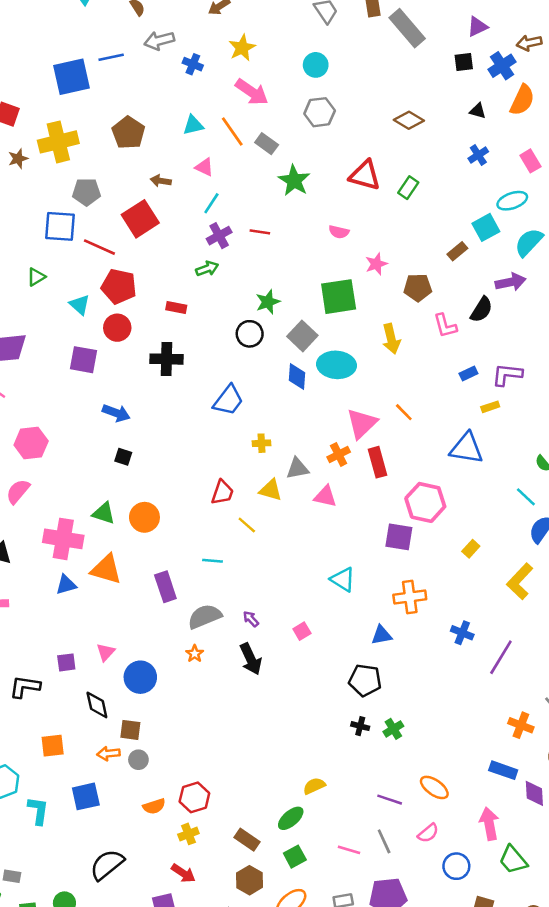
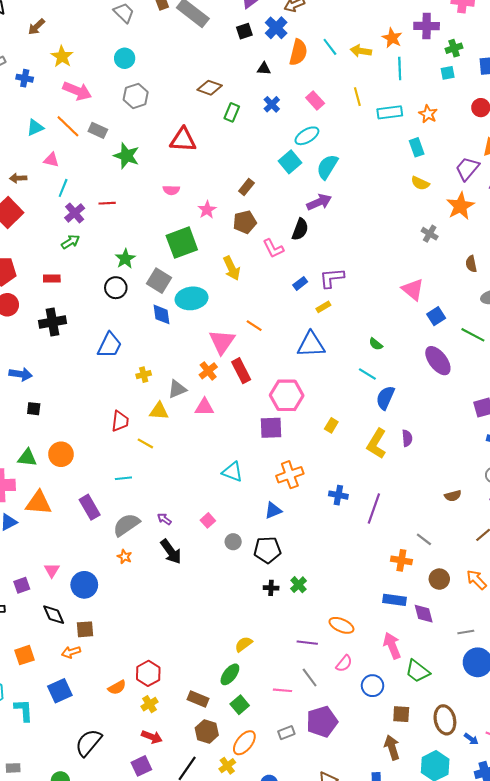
green rectangle: (408, 188) -> (232, 112), moved
brown rectangle: (457, 251) -> (246, 187), moved
gray circle: (138, 760) -> (233, 542), moved

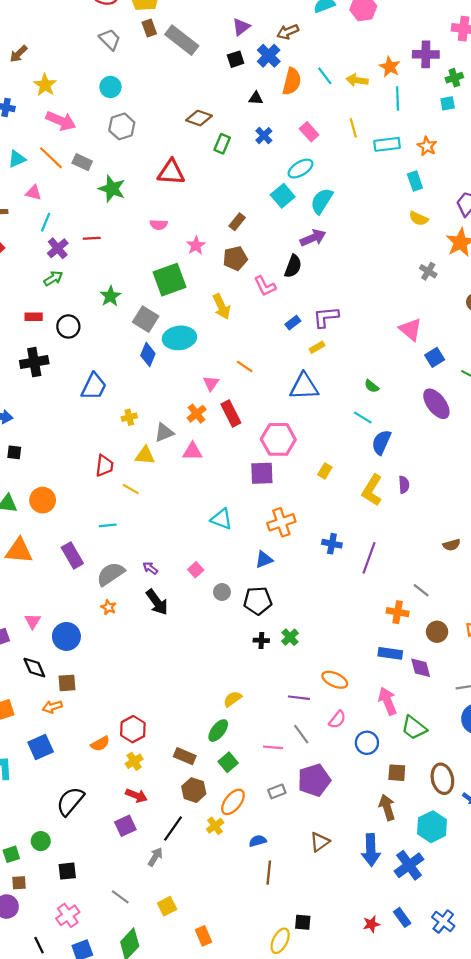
black circle: (116, 288) -> (68, 326), moved
blue diamond: (161, 314) -> (148, 355), turned 30
pink triangle: (222, 342) -> (211, 383), size x0.6

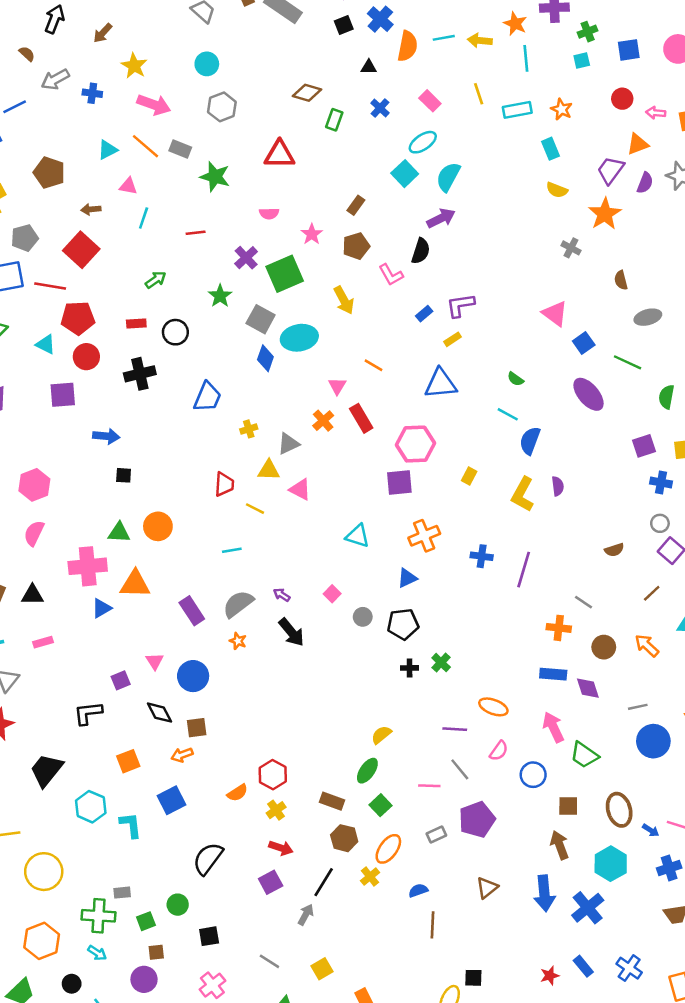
cyan line: (325, 76) -> (444, 38), turned -60
purple cross: (58, 248) -> (246, 258), moved
pink triangle: (192, 451) -> (300, 489), moved, turned 30
purple rectangle: (72, 555) -> (192, 611), moved

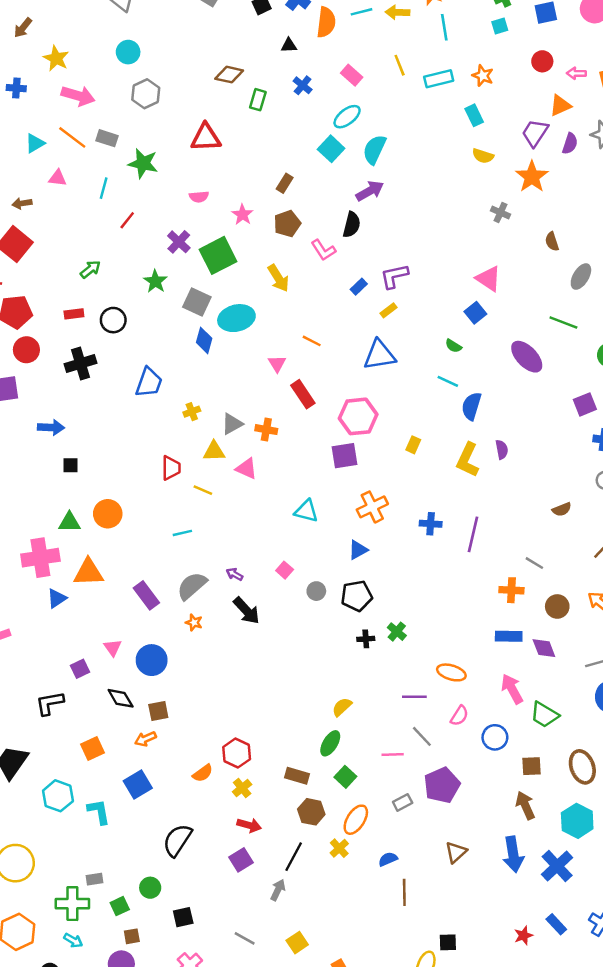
cyan line: (144, 218) -> (104, 188), moved
red line: (196, 233) -> (127, 220), turned -42
gray ellipse: (648, 317) -> (581, 276), turned -40
blue square: (584, 343) -> (475, 313), moved
orange cross: (323, 421) -> (266, 430), moved, turned -35

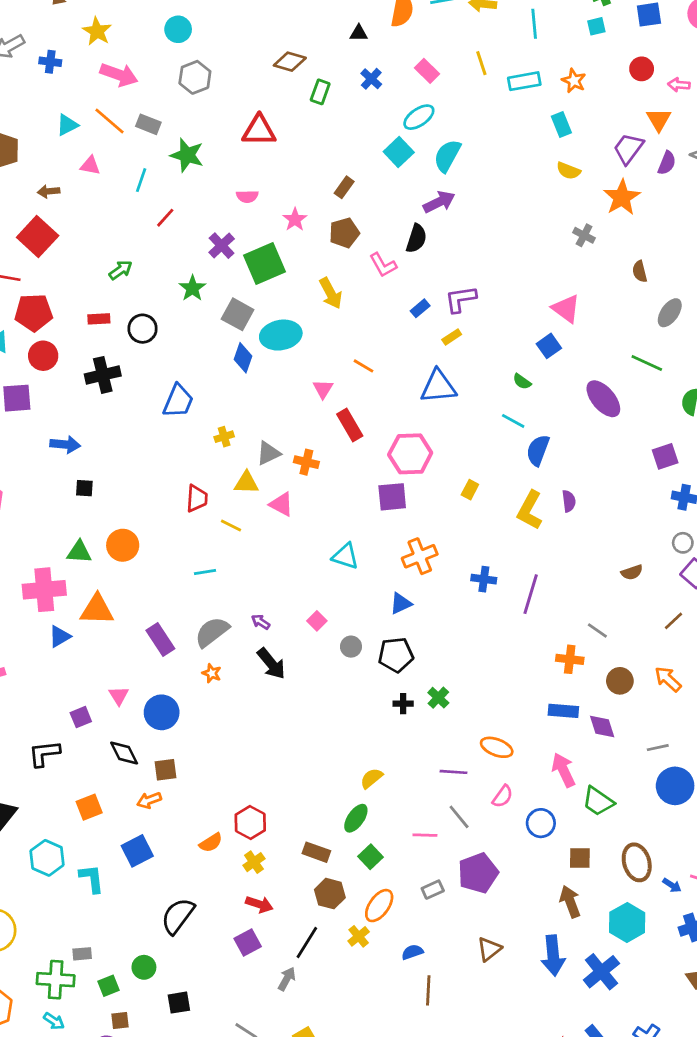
orange triangle: (560, 105) -> (659, 120), turned -40

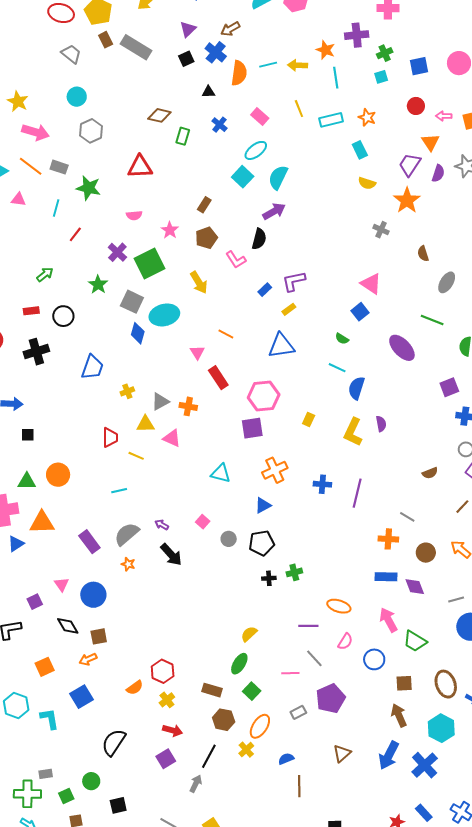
green cross: (438, 698) -> (294, 572), turned 35
blue arrow: (553, 955) -> (389, 755), turned 36

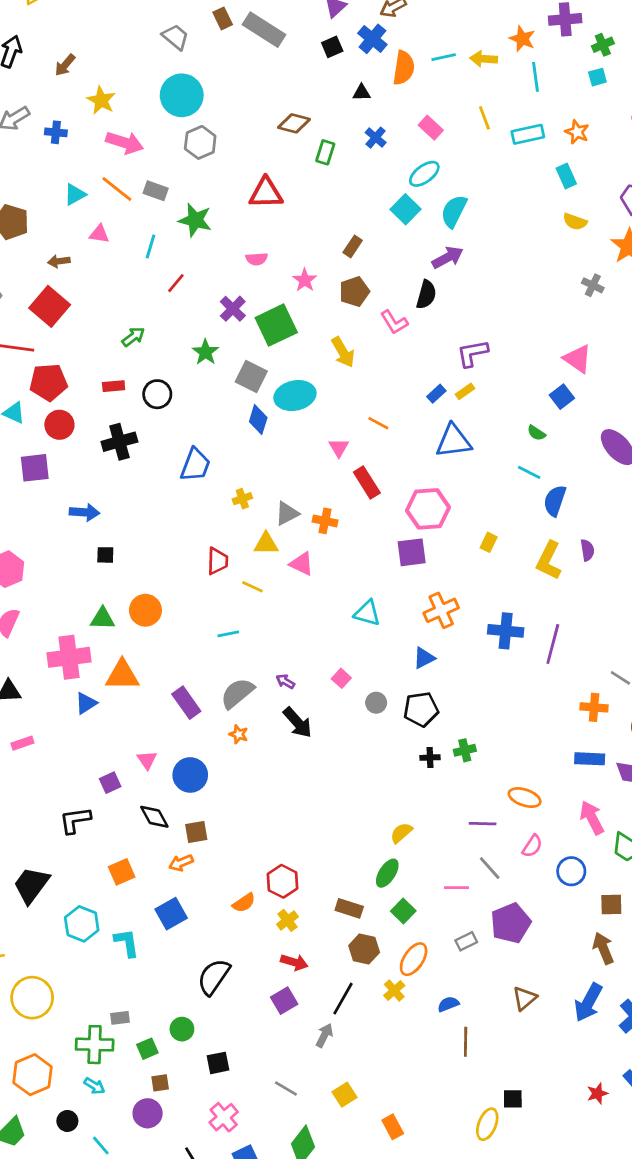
cyan circle: (77, 97) -> (182, 95), size x1.6
blue rectangle: (265, 290) -> (436, 394), moved
blue cross: (322, 484) -> (506, 631), size x1.4

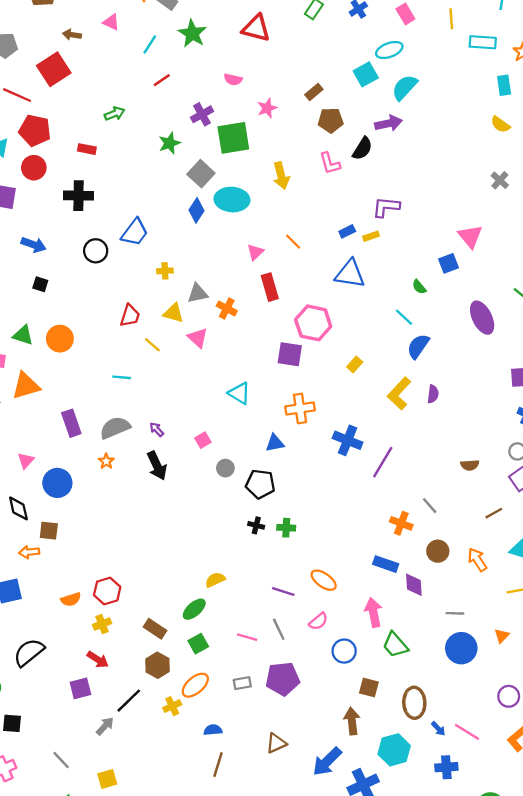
brown pentagon: (354, 292) -> (331, 120), moved
black circle: (157, 394) -> (96, 251), moved
orange triangle: (122, 675) -> (26, 386), turned -32

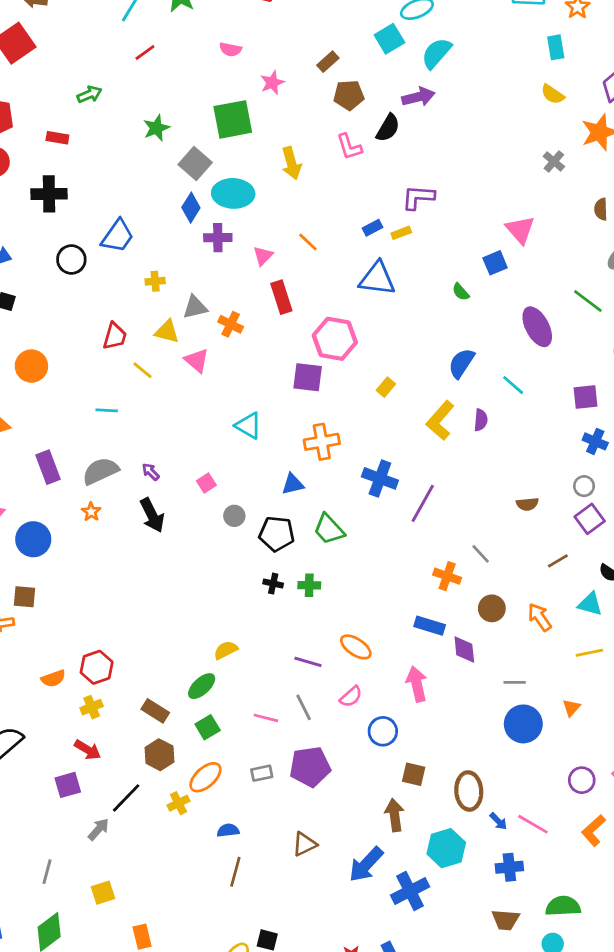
purple cross: (202, 114) -> (218, 238), moved, turned 30
cyan line: (404, 317) -> (513, 385), moved
green trapezoid: (395, 645) -> (329, 529), moved
gray line: (61, 760) -> (47, 872), turned 60

